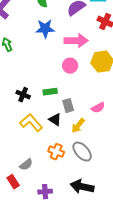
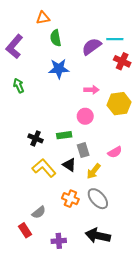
pink arrow: (76, 41) -> (92, 90), moved, size x0.6
pink circle: (70, 66) -> (85, 116), moved

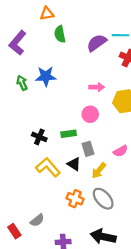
blue star: (59, 69) -> (46, 76), moved
gray semicircle: (39, 212) -> (37, 220), moved
red rectangle: (25, 230) -> (14, 231), moved

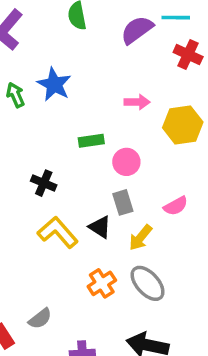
blue star: (46, 76) -> (54, 84), turned 30
pink circle: (90, 114) -> (126, 162), moved
green rectangle: (69, 134) -> (91, 141), moved
orange cross: (75, 199) -> (102, 283), turned 35

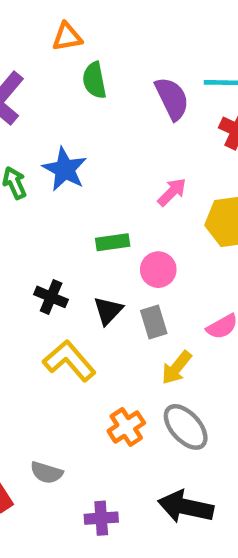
purple semicircle: (137, 30) -> (172, 99), turned 100
pink arrow: (137, 102) -> (172, 192), turned -45
black triangle: (100, 227) -> (108, 311), moved, turned 40
gray semicircle: (40, 319) -> (46, 473), turned 55

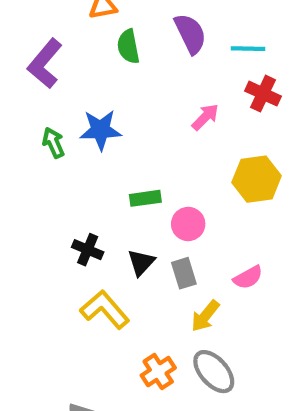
purple semicircle: (172, 99) -> (190, 34), moved
blue star: (65, 169) -> (100, 130), turned -30
pink arrow: (172, 192) -> (205, 117), moved

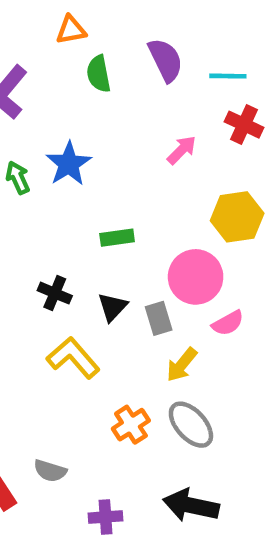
blue star: (100, 130) -> (69, 164), turned -30
pink circle: (188, 224) -> (196, 277), moved, size x1.5

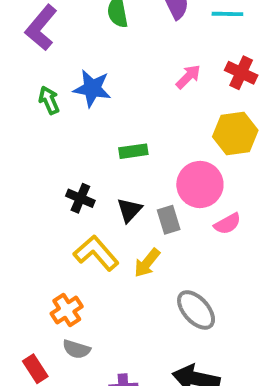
red cross: (244, 125) -> (241, 73), moved
blue star: (69, 164) -> (92, 88), turned -30
yellow arrow: (182, 365) -> (147, 263), moved
orange cross: (131, 425) -> (67, 310), moved

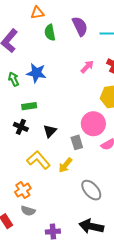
green rectangle: (133, 151) -> (29, 106), moved
black cross: (80, 198) -> (21, 127), moved
black triangle: (129, 210) -> (50, 131), moved

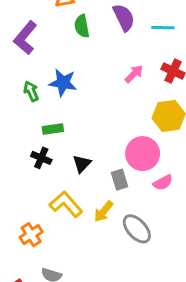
orange cross: (23, 190) -> (31, 235), moved
gray ellipse: (91, 190) -> (137, 229), moved

